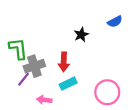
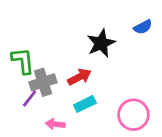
black star: (81, 35) -> (101, 43), size x1.5
red arrow: (64, 62) -> (79, 77), turned -120

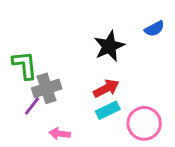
red arrow: (79, 77) -> (106, 88), moved
cyan rectangle: (85, 104) -> (108, 110), moved

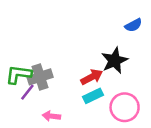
black star: (109, 46) -> (114, 61), moved
green L-shape: (25, 65) -> (19, 74), moved, turned -76

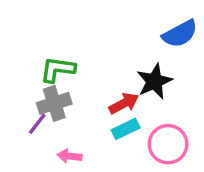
blue semicircle: (133, 25) -> (180, 34), size x1.5
green L-shape: (19, 74) -> (58, 69), moved

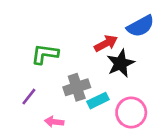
gray cross: (54, 103) -> (77, 87), moved
red arrow: (124, 103) -> (106, 43), moved

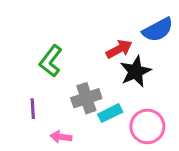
green L-shape: (45, 54) -> (51, 61), turned -60
purple line: (29, 97) -> (33, 109), turned -42

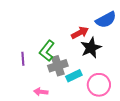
green L-shape: (51, 61) -> (47, 51), moved
purple line: (33, 109) -> (23, 59), moved

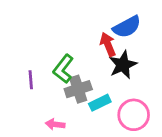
blue semicircle: (106, 20) -> (127, 27), moved
red arrow: (80, 33) -> (108, 44), turned -84

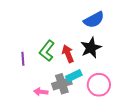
red arrow: (108, 44) -> (68, 54), moved
gray cross: (78, 89) -> (62, 84), moved

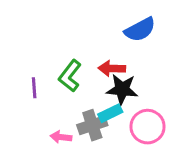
black star: (91, 48) -> (122, 89), moved, turned 30
red arrow: (68, 54) -> (112, 68), moved, turned -66

